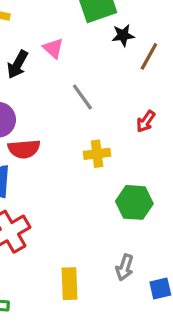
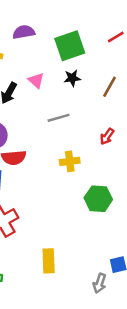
black star: (123, 35) -> (72, 78), moved
gray line: (82, 97) -> (59, 118), turned -70
gray arrow: (125, 267) -> (100, 283), moved

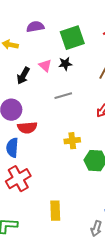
black star: (72, 78) -> (65, 64), moved
yellow cross: (70, 161) -> (72, 141), moved

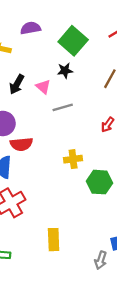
green square: (72, 38) -> (73, 41), turned -30
pink triangle: (45, 66) -> (43, 87), moved

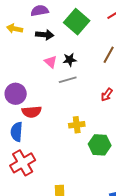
black star: (65, 71) -> (70, 60), moved
black arrow: (17, 84) -> (45, 35), moved, turned -114

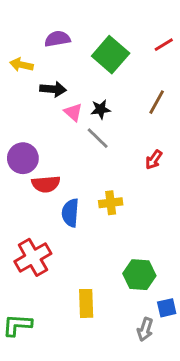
black arrow: (45, 35) -> (53, 89), moved
gray line: (68, 80) -> (98, 138), turned 60
blue semicircle: (17, 132) -> (70, 213), moved
green hexagon: (100, 145) -> (139, 275), moved

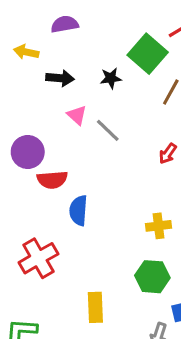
green square: (111, 55) -> (148, 54), moved
black star: (101, 109) -> (111, 78), moved
pink triangle: (73, 112) -> (77, 115), moved
yellow cross: (111, 203) -> (159, 226), moved

